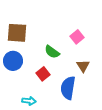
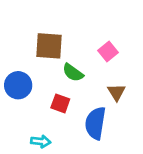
brown square: (17, 33) -> (49, 46), moved
red square: (43, 74) -> (60, 103), turned -32

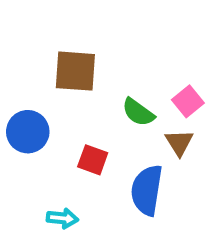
pink square: (108, 52) -> (188, 101), moved
green semicircle: (73, 73) -> (138, 112), moved

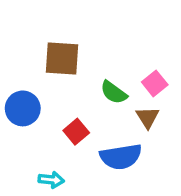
red square: (93, 160) -> (76, 132), turned 30
blue semicircle: (147, 190) -> (121, 157), turned -108

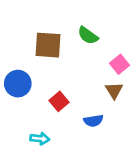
green semicircle: (114, 92) -> (88, 35), moved
blue semicircle: (121, 157) -> (93, 121), size x0.6

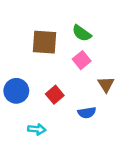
pink square: (119, 64) -> (82, 60), moved
blue circle: (18, 84) -> (16, 91), moved

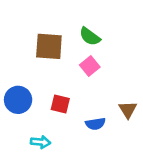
brown triangle: (106, 84) -> (128, 110), moved
red square: (55, 95) -> (60, 104), turned -36

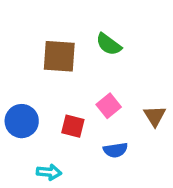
pink square: (90, 66) -> (109, 106), moved
brown triangle: (128, 110) -> (155, 116), moved

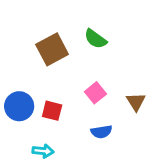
brown square: (59, 56) -> (52, 49), turned -32
red square: (73, 126) -> (52, 111), moved

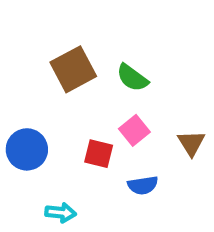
green semicircle: (95, 39) -> (132, 78), moved
red square: (52, 111) -> (99, 154), moved

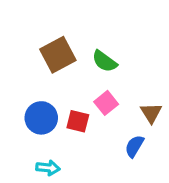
blue circle: (27, 149) -> (41, 118), moved
blue semicircle: (143, 185) -> (134, 146), moved, turned 130

